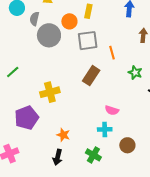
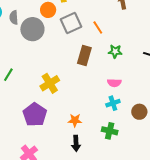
green star: (135, 73) -> (115, 51), moved

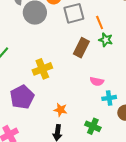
green star: (115, 51) -> (106, 40), moved
pink semicircle: (114, 83) -> (97, 81), moved
cyan cross: (113, 103) -> (109, 98), moved

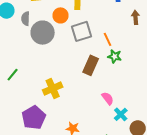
pink semicircle: (97, 81) -> (108, 98), turned -136
cyan cross: (109, 98) -> (121, 114), turned -32

